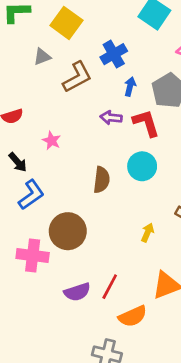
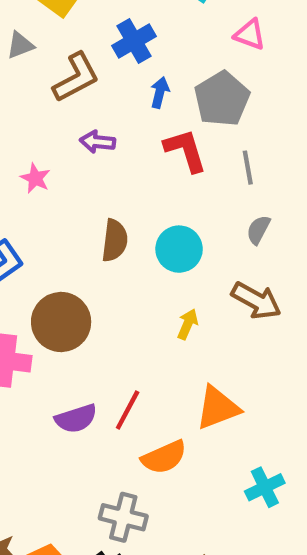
purple arrow: (111, 118) -> (98, 142), moved
cyan circle: (142, 166) -> (179, 249), moved

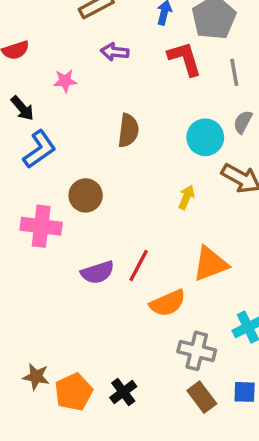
pink star: (35, 178) -> (65, 81), turned -30
cyan circle: (179, 249) -> (205, 137), moved
brown circle: (61, 322) -> (86, 195), size x0.7
gray cross: (123, 517) -> (197, 351), moved

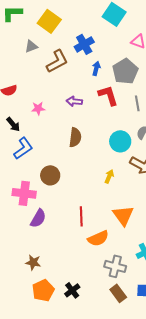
purple arrow: (115, 52) -> (74, 101), moved
orange triangle: (210, 264) -> (123, 215), turned -45
red line: (139, 266) -> (81, 216), turned -30
purple semicircle: (98, 272) -> (38, 218), moved, turned -42
brown star: (36, 377) -> (33, 262), moved

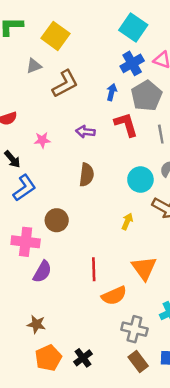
blue cross: (84, 44) -> (132, 63), moved

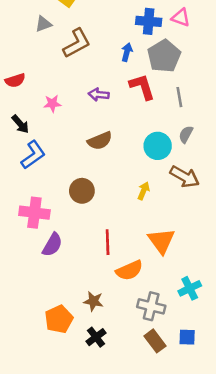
blue cross: (132, 63) -> (149, 21), turned 35
brown semicircle: (87, 175) -> (100, 141), turned 60
brown circle: (57, 220) -> (82, 191), moved
brown star: (36, 324) -> (93, 301), moved
orange pentagon: (48, 358) -> (59, 319), moved

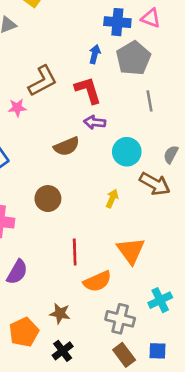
brown L-shape: (77, 43) -> (43, 81), moved
red L-shape: (142, 87) -> (88, 90), moved
purple arrow: (99, 95) -> (95, 122), moved
gray semicircle: (186, 134) -> (171, 154), moved
purple semicircle: (52, 245) -> (17, 272), moved

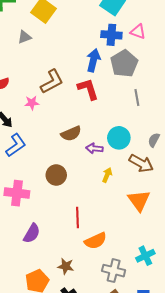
blue arrow: (95, 54) -> (93, 60), size x1.5
purple arrow: (95, 122) -> (94, 148), moved
orange triangle: (131, 251) -> (139, 200), moved

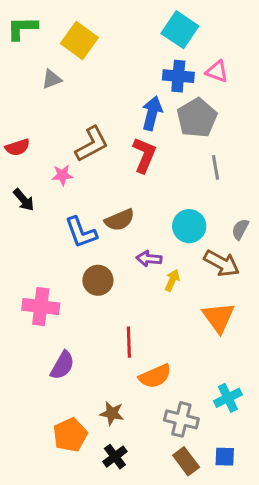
red L-shape: (88, 89) -> (144, 155), turned 40
blue L-shape: (16, 145) -> (81, 232), moved, turned 105
purple arrow: (94, 148) -> (149, 259), moved

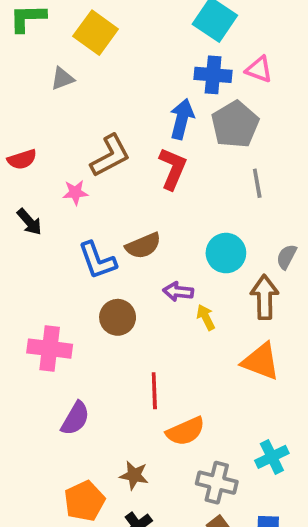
brown arrow: (222, 263) -> (265, 297), turned -120
yellow arrow: (172, 280) -> (206, 317), turned -50
orange triangle: (219, 317) -> (261, 361), turned -33

